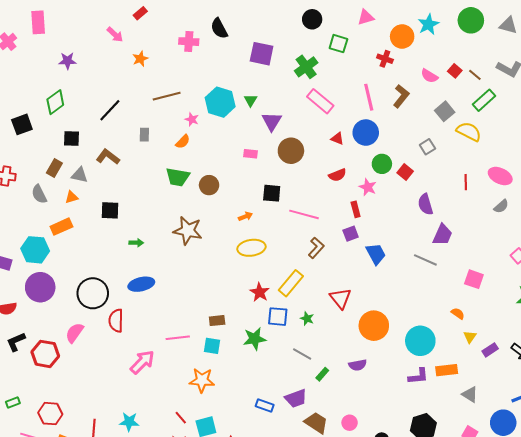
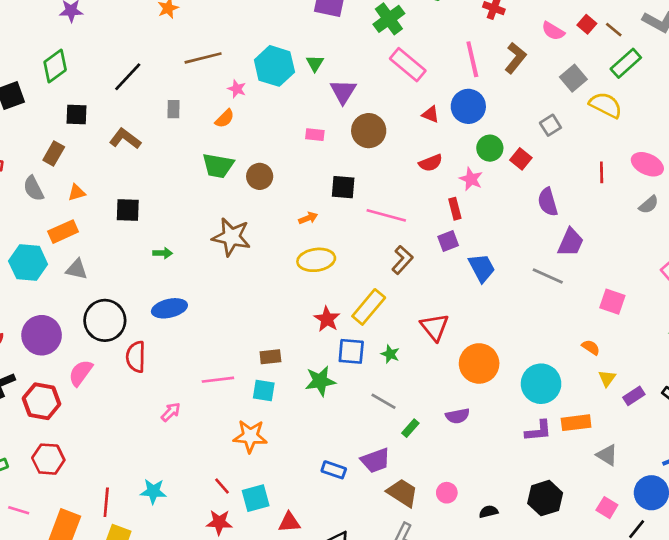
gray triangle: (80, 175) -> (77, 269), moved
purple circle: (40, 287) -> (42, 335), moved
pink arrow: (142, 362) -> (171, 412), size x0.6
red hexagon: (50, 414) -> (48, 459), moved

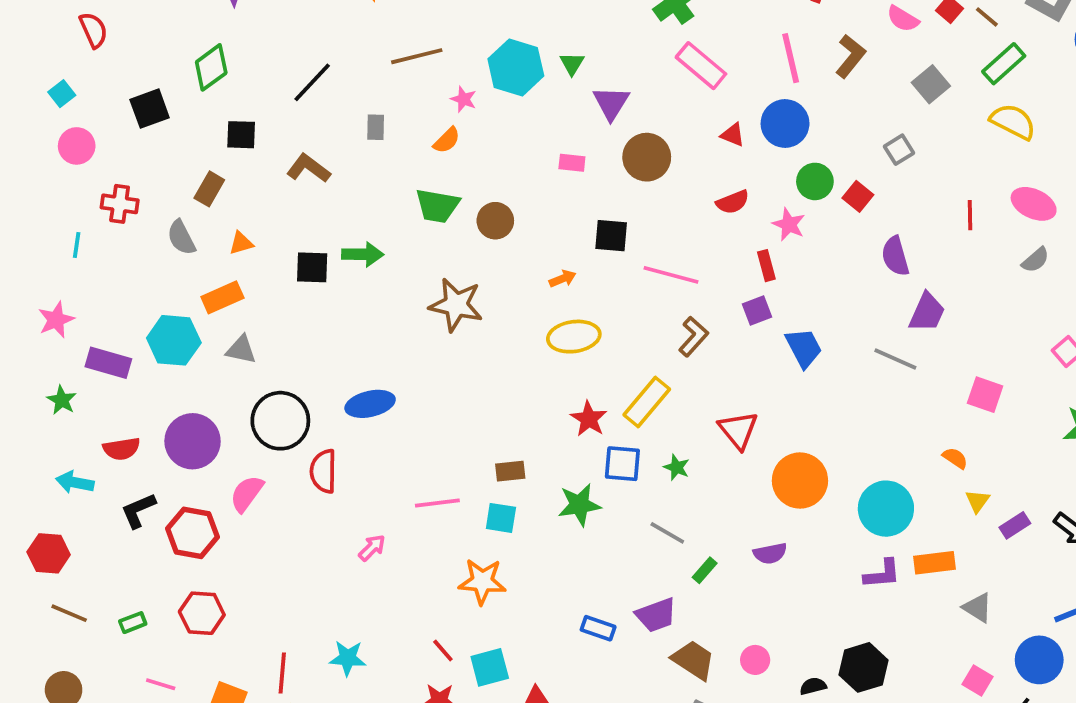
yellow semicircle: (606, 105) -> (1013, 122), moved
green arrow: (163, 253) -> (363, 254), moved, size x1.5
black hexagon: (545, 498) -> (864, 667), moved

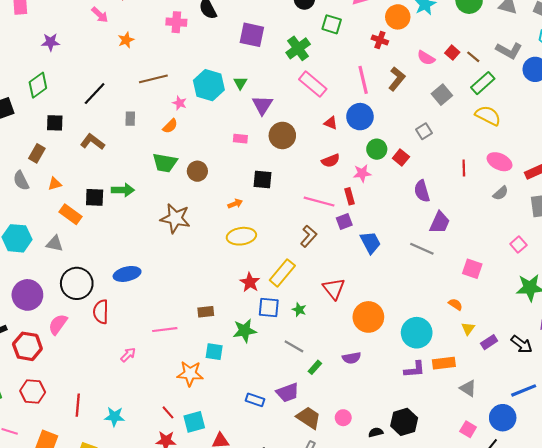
pink star: (789, 224) -> (362, 173), turned -30
pink line: (671, 275) -> (319, 202), moved
orange rectangle: (222, 297) -> (70, 214), moved, turned 60
cyan square: (501, 518) -> (214, 352), moved
red line: (282, 673) -> (78, 405), moved

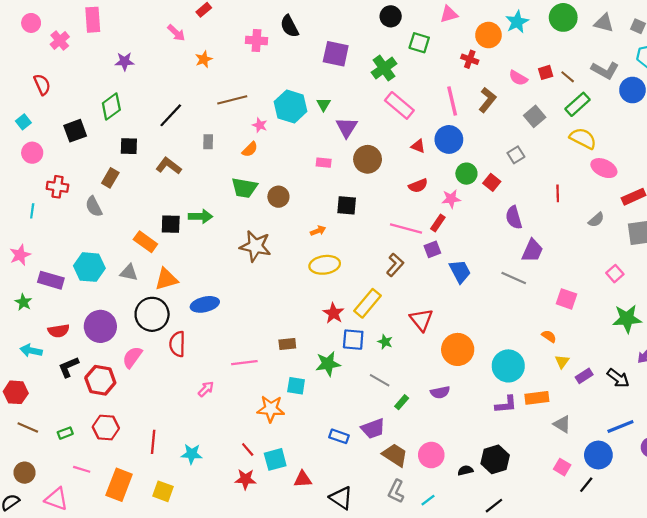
red square: (452, 53) -> (546, 72), turned 32
pink ellipse: (500, 162) -> (604, 168), moved
orange triangle: (55, 184) -> (166, 279), moved, size x1.6
red rectangle: (349, 196) -> (438, 223), turned 49
pink circle: (343, 418) -> (431, 455), size x1.5

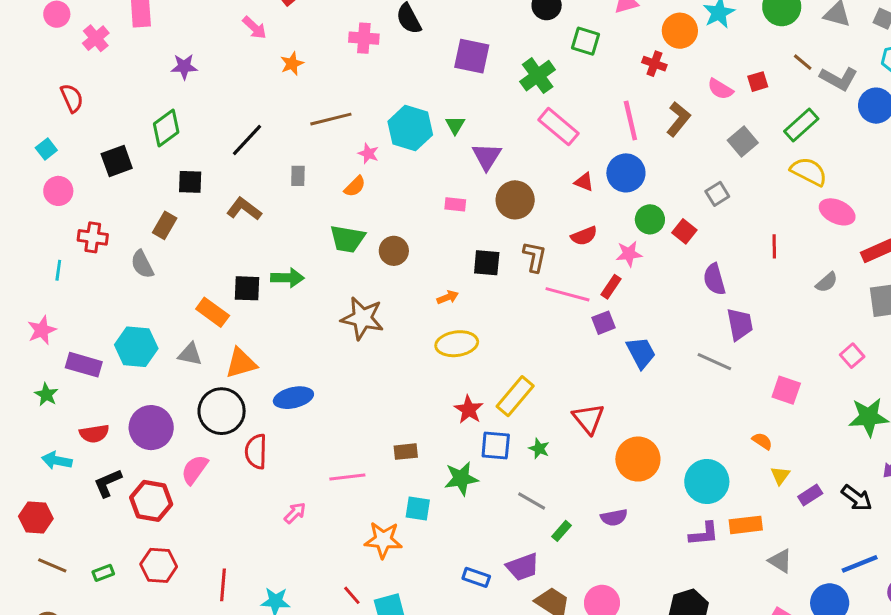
brown line: (568, 77) -> (803, 62), moved
purple trapezoid: (532, 251) -> (740, 324), turned -35
brown L-shape: (395, 265) -> (535, 257), moved, turned -30

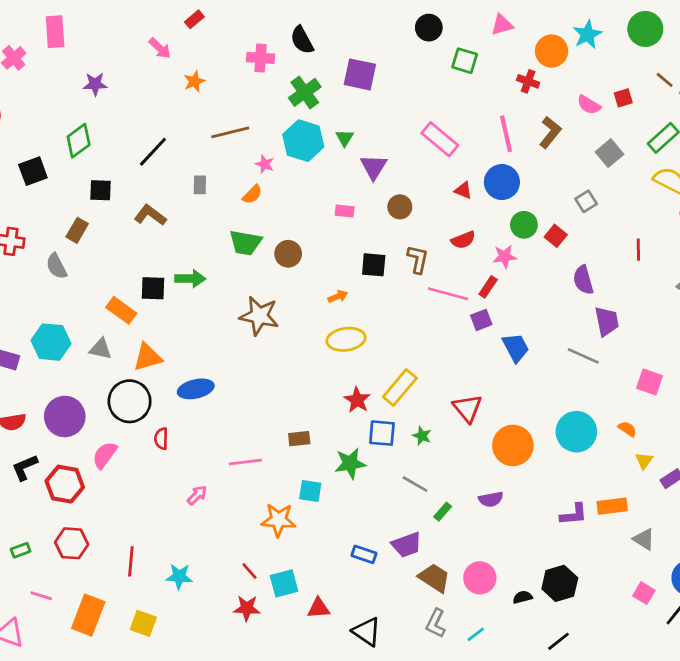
green cross: (538, 76) -> (305, 92), moved
brown circle: (515, 200) -> (400, 207), size x0.7
red semicircle: (256, 452) -> (161, 439), size x0.7
cyan circle: (707, 481) -> (576, 432), moved

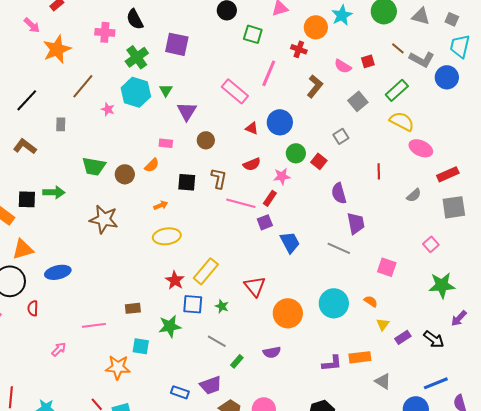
orange star: (194, 81) -> (57, 49), size x1.8
brown line: (230, 132) -> (83, 86), turned -36
pink line: (506, 134) -> (269, 73), moved, turned 36
orange semicircle: (252, 194) -> (152, 165), moved

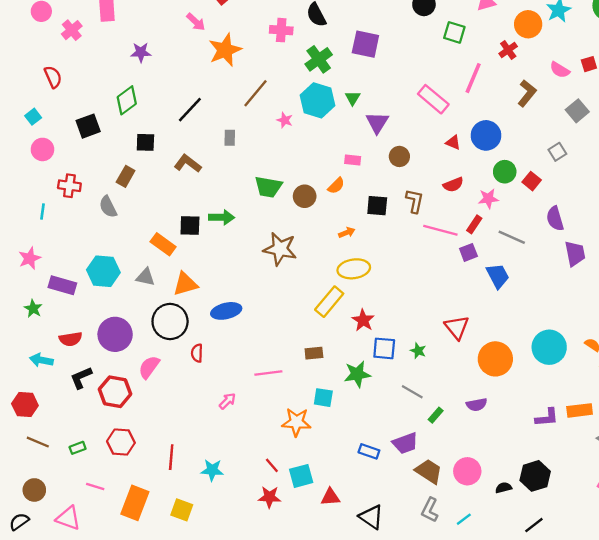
red cross: (299, 49) -> (508, 50), turned 35
gray line: (339, 248) -> (512, 237), moved
yellow rectangle: (206, 271) -> (329, 302), moved

